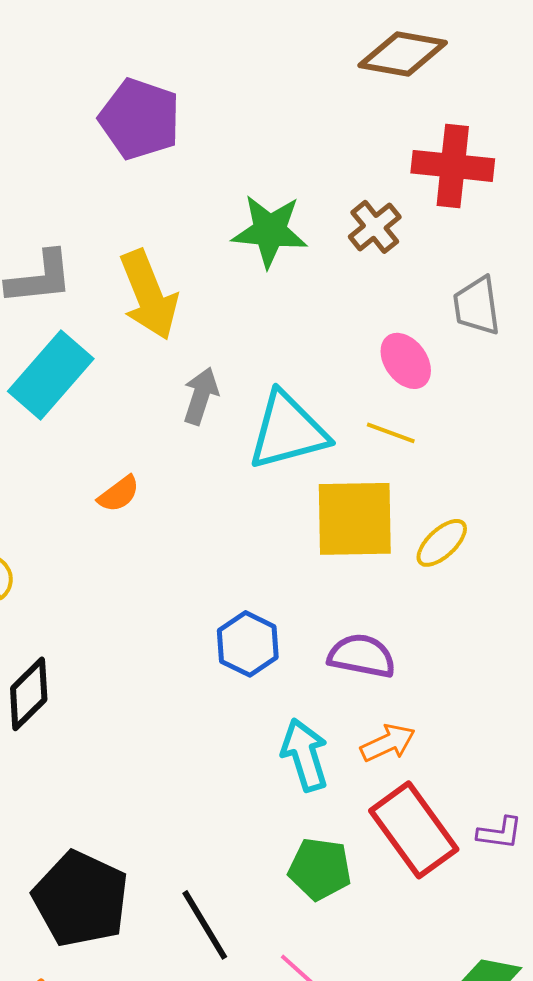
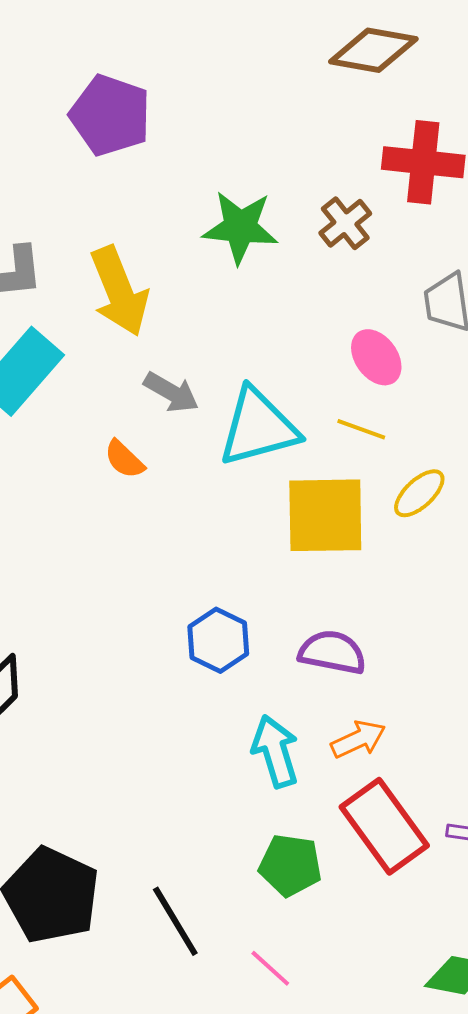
gray arrow: (201, 396) -> (171, 392), turned 102
orange semicircle: (119, 494) -> (124, 459), moved, turned 81
yellow ellipse: (442, 543) -> (419, 493), moved

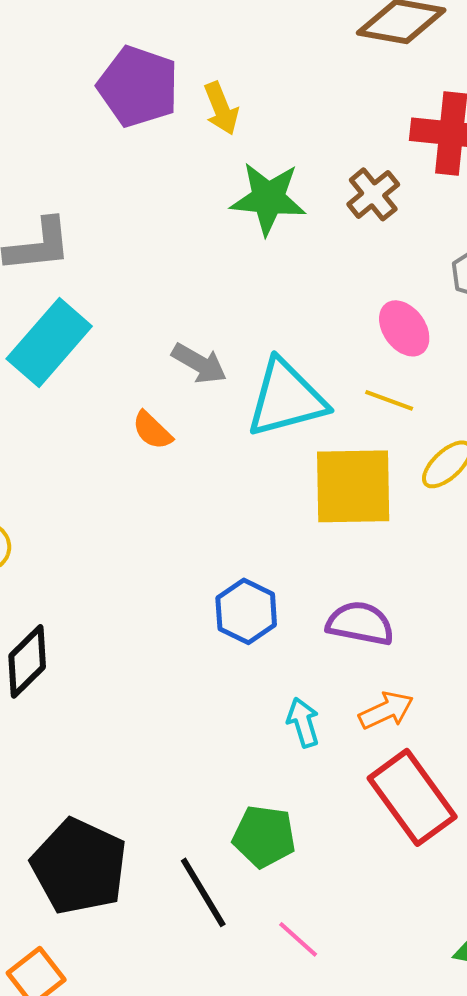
yellow arrow: (119, 291) -> (221, 108), moved, size x0.6
cyan arrow: (275, 751) -> (303, 722), size x0.7
green pentagon: (290, 865) -> (264, 836), moved

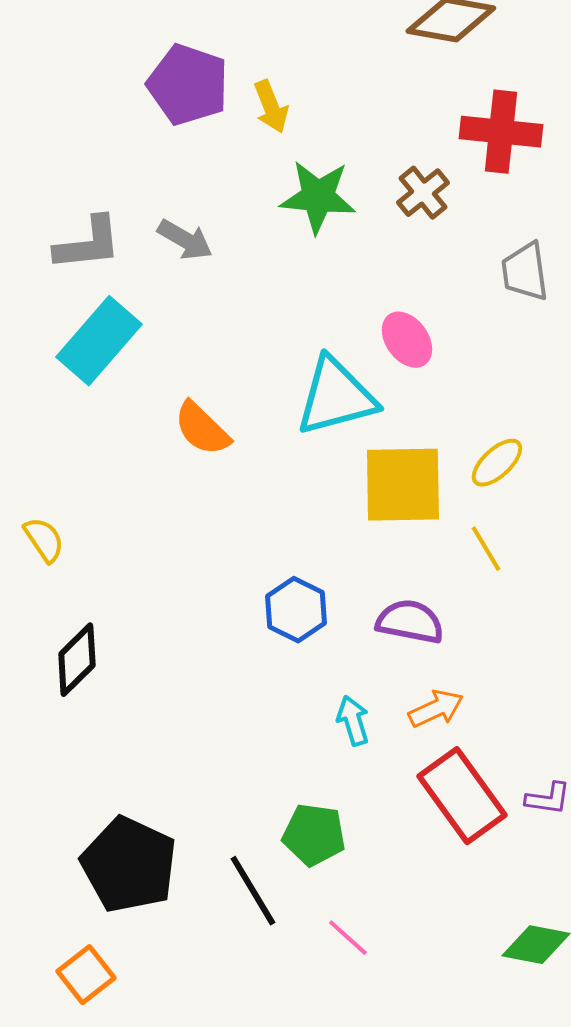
pink ellipse: (404, 328) -> (407, 340), moved
gray arrow: (199, 363) -> (185, 240), moved
yellow line: (389, 400) -> (486, 549), moved, turned 39
orange semicircle: (152, 430) -> (202, 429), size x1.4

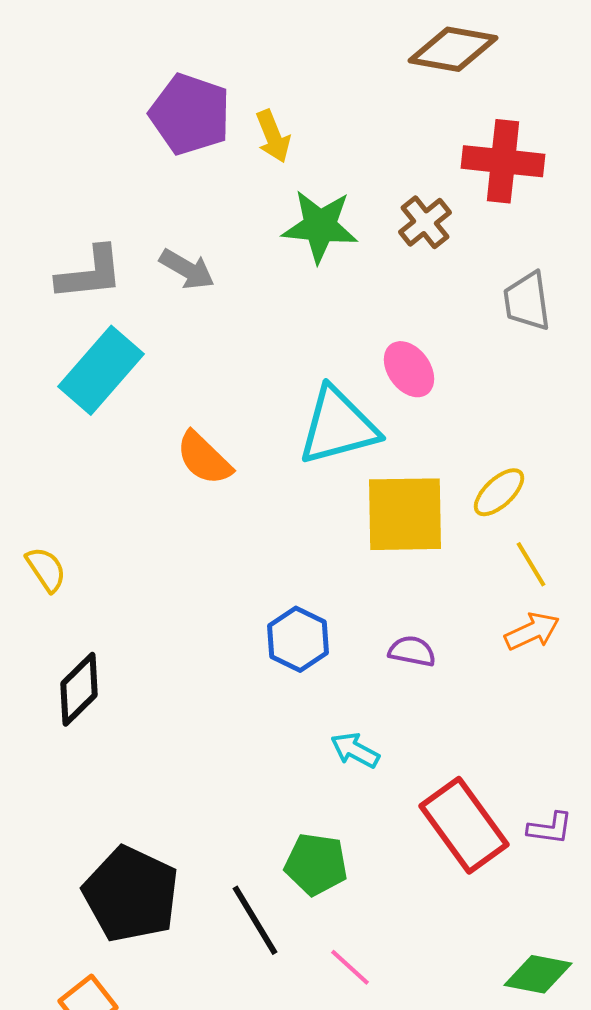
yellow line: (486, 549) -> (531, 564), moved
purple semicircle: (410, 622) -> (412, 651), size x0.7
orange arrow: (436, 709) -> (532, 631), moved
cyan arrow: (353, 721) -> (355, 750), turned -45

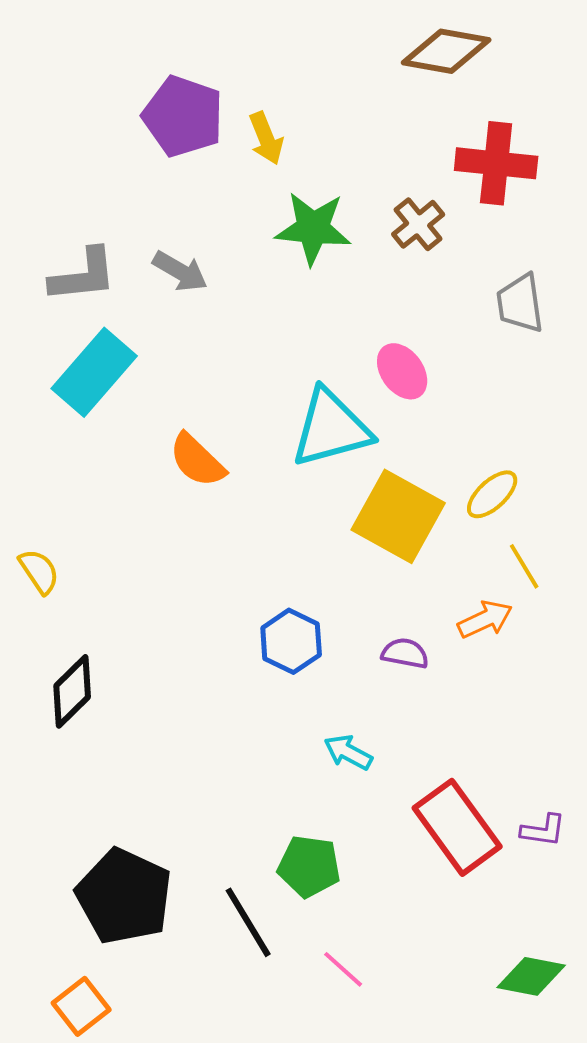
yellow square: (405, 514) -> (398, 516), turned 30
orange arrow: (532, 631) -> (485, 619), moved

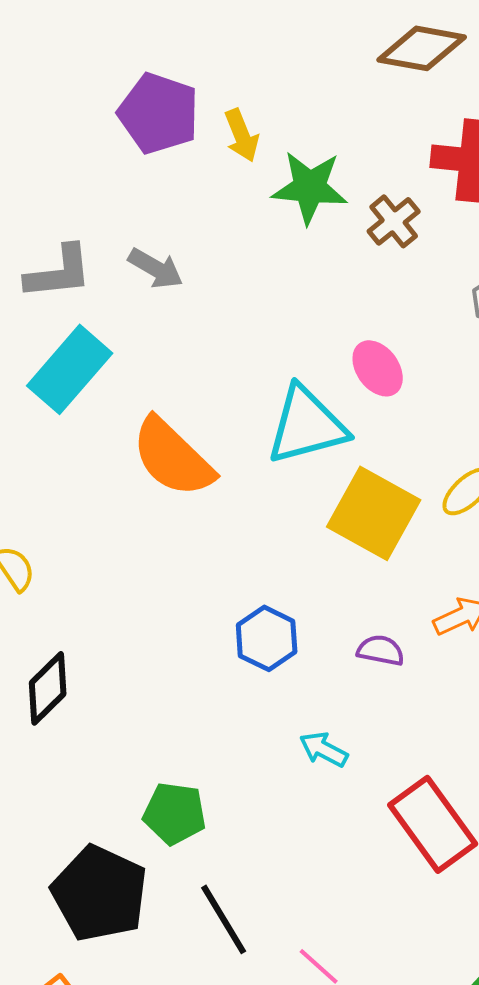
green star: (313, 228) -> (310, 187), moved
orange semicircle: (197, 460) -> (173, 457), size x1.5
green pentagon: (309, 866) -> (175, 813), moved

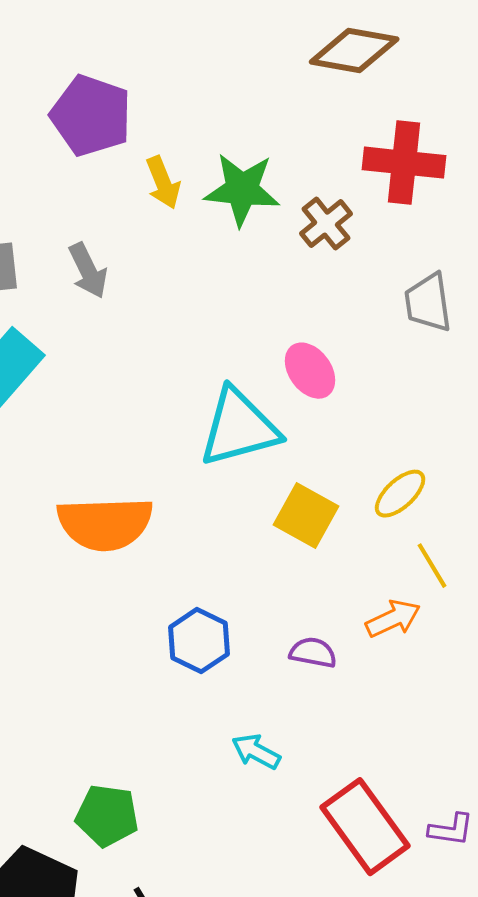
yellow arrow: (242, 135) -> (163, 183), moved
gray arrow: (156, 268) -> (88, 271), turned 34
orange semicircle: (173, 457) -> (105, 524), moved, turned -46
yellow square: (374, 513) -> (306, 516), size x0.7

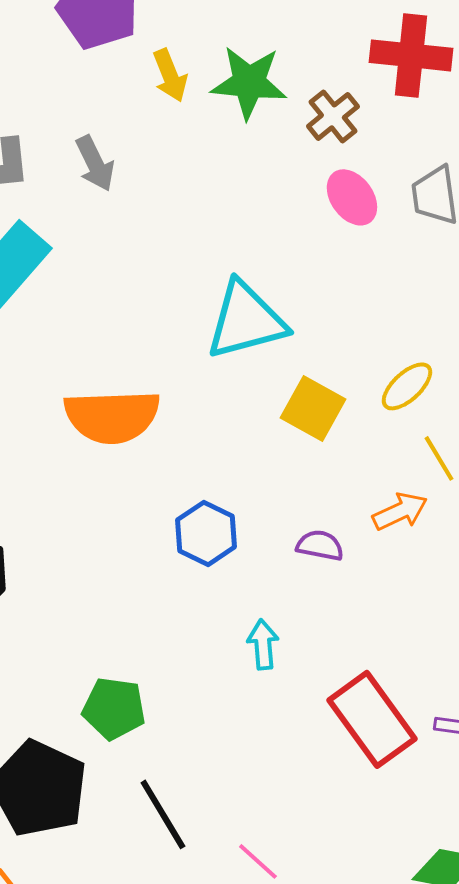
pink ellipse: (310, 371) -> (352, 197), moved
cyan arrow: (256, 752) -> (263, 644), turned 57

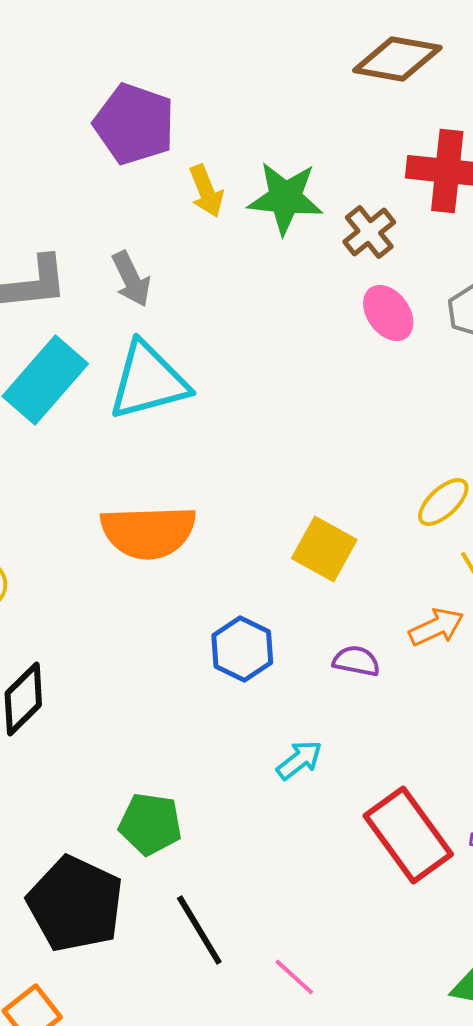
cyan triangle: (246, 320) -> (148, 381), moved
yellow square: (313, 408) -> (324, 549), moved
cyan arrow: (263, 644) -> (299, 760), turned 57

